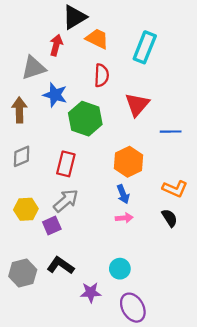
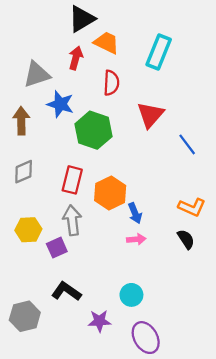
red arrow: (56, 45) -> (76, 58), moved
blue line: (171, 132) -> (187, 144), turned 54
orange hexagon: (128, 162) -> (110, 193), moved
gray arrow: (66, 201) -> (72, 220), turned -56
gray hexagon: (23, 273) -> (25, 316), moved

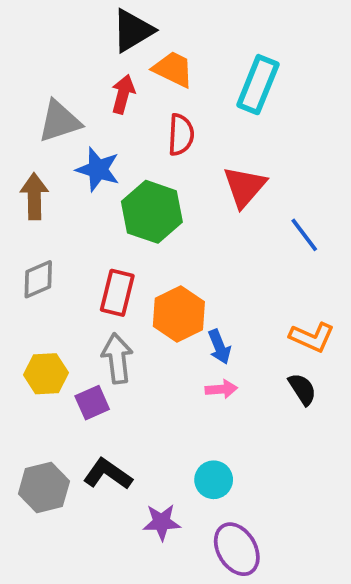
gray hexagon: (25, 316) -> (44, 487), moved

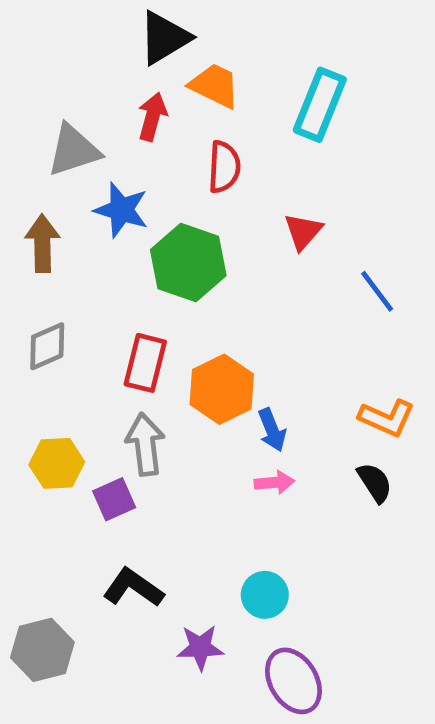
red triangle: (244, 187) -> (303, 231), size x0.7
gray hexagon: (44, 487) -> (42, 650), moved

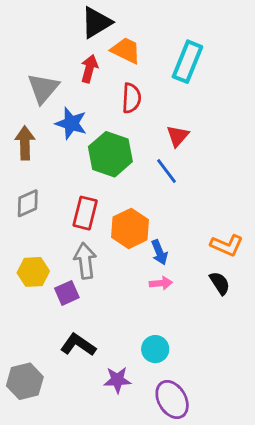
gray triangle: (74, 150) -> (43, 88), turned -32
blue line: (377, 291) -> (166, 171), moved

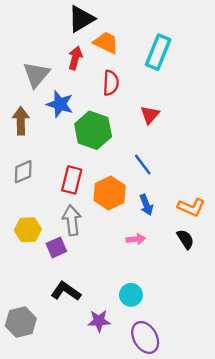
blue line: (166, 171) -> (143, 165), moved
blue arrow: (159, 252) -> (146, 205), moved

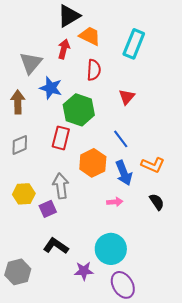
red rectangle: (72, 180) -> (61, 138), moved
blue arrow: (146, 205) -> (124, 173), size x1.4
orange L-shape: (191, 207) -> (153, 165), moved
cyan circle: (131, 295) -> (111, 249), size x1.6

